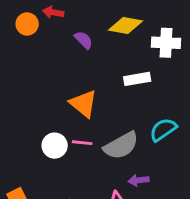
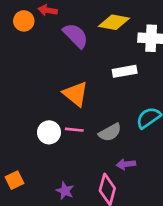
purple semicircle: (84, 40) -> (76, 36), size x1.5
gray semicircle: (121, 146) -> (110, 132), size x0.7

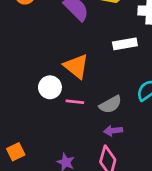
white circle: (49, 132) -> (50, 87), moved
purple arrow: (126, 164) -> (113, 131), moved

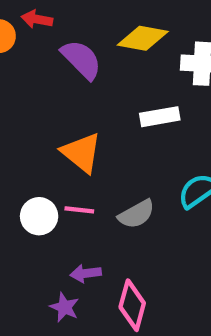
white circle: (50, 87) -> (39, 216), moved
purple arrow: (113, 131) -> (86, 273), moved

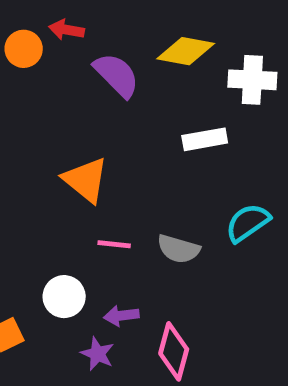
orange triangle: (81, 153) -> (86, 180), moved
gray semicircle: (136, 214) -> (178, 249), turned 45
white circle: (39, 216) -> (64, 297), moved

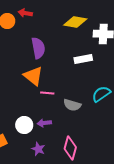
purple semicircle: (117, 75) -> (38, 48), moved, turned 35
pink line: (114, 244) -> (47, 93), moved
purple arrow: (121, 316) -> (44, 123), moved

